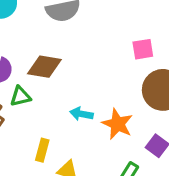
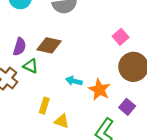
pink square: (143, 49) -> (121, 37), turned -35
green triangle: (20, 96) -> (31, 66), turned 35

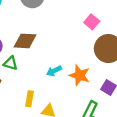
cyan arrow: (74, 81) -> (54, 71), turned -32

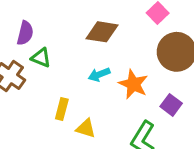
brown diamond: (25, 41) -> (102, 32), moved

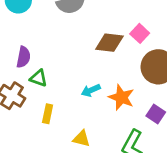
brown diamond: (102, 32) -> (109, 43), moved
yellow rectangle: (62, 109) -> (48, 114), moved

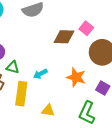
cyan arrow: (91, 90) -> (40, 74), moved
yellow rectangle: (48, 114) -> (21, 94), size x1.6

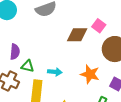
cyan arrow: (40, 74) -> (55, 72), turned -144

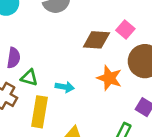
orange star: (90, 74) -> (109, 78), moved

